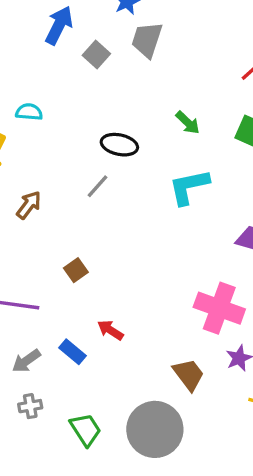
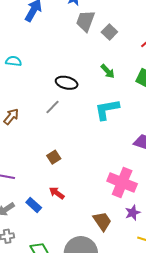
gray square: (96, 54) -> (109, 32), moved
brown square: (76, 270) -> (54, 157), moved

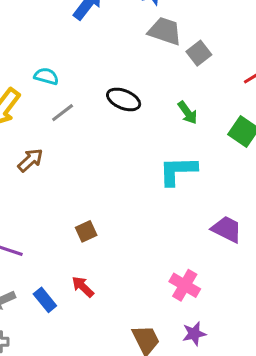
gray trapezoid: (85, 21) -> (165, 31), turned 80
black ellipse: (67, 83) -> (124, 99), moved
gray line: (53, 107) -> (63, 113), moved
pink cross: (122, 182) -> (185, 285), size x0.7

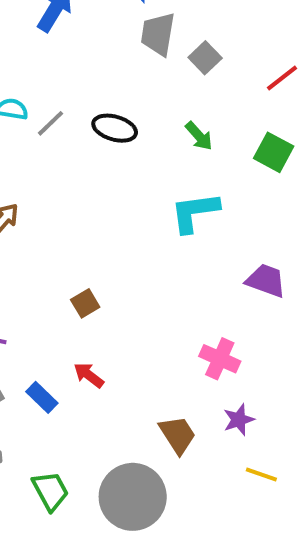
gray trapezoid: (165, 31) -> (158, 34), turned -93
gray line: (63, 113) -> (50, 123), moved

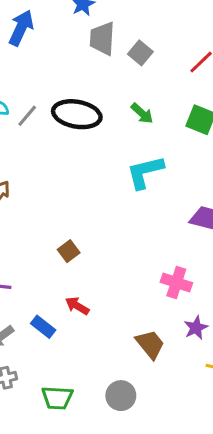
black ellipse: (115, 128) -> (77, 114), size x1.4
green trapezoid: (50, 491) -> (57, 398), turned 128
gray circle: (133, 497) -> (121, 396), size x0.6

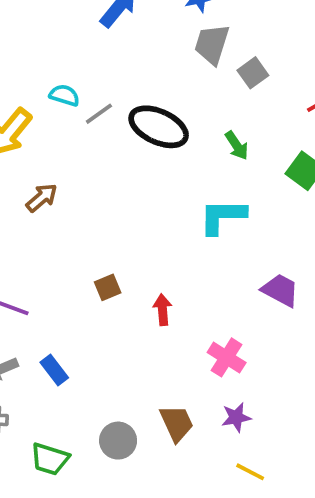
red arrow: (77, 306) -> (162, 310), moved, turned 40
gray circle: (121, 396) -> (118, 441), moved

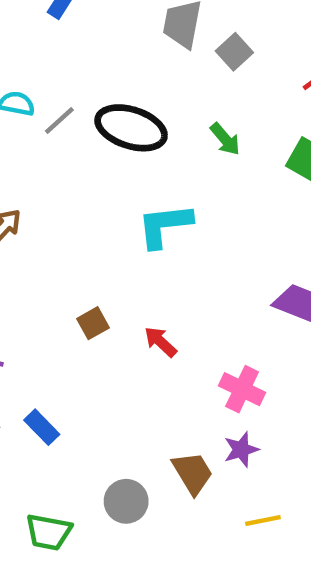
cyan L-shape: (222, 216) -> (165, 225), moved
red arrow: (162, 310) -> (160, 342), turned -36
purple star: (236, 417) -> (241, 450), moved
yellow line: (250, 472) -> (263, 521), moved, turned -32

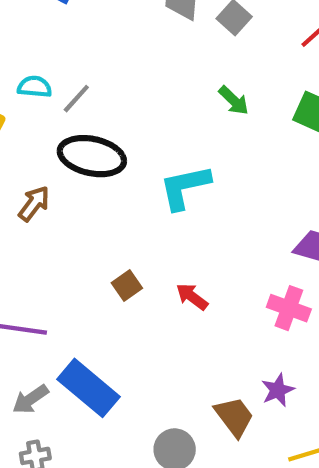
black ellipse: (131, 128) -> (92, 156), moved
pink cross: (242, 389) -> (289, 308), moved
blue rectangle: (42, 427) -> (89, 388), size x1.8

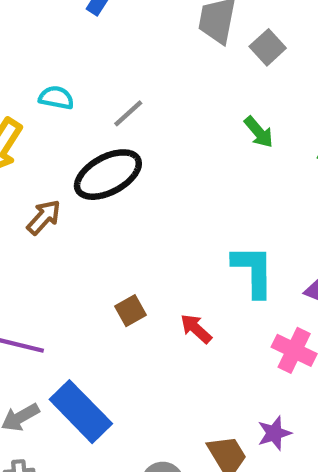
gray line: (76, 99) -> (128, 113), moved
black ellipse: (92, 156) -> (108, 175), turned -46
cyan L-shape: (185, 187) -> (253, 271), moved, turned 96

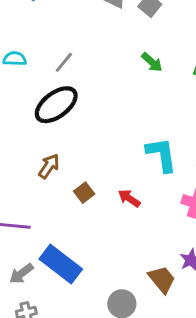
brown arrow: (44, 217) -> (49, 166), moved

